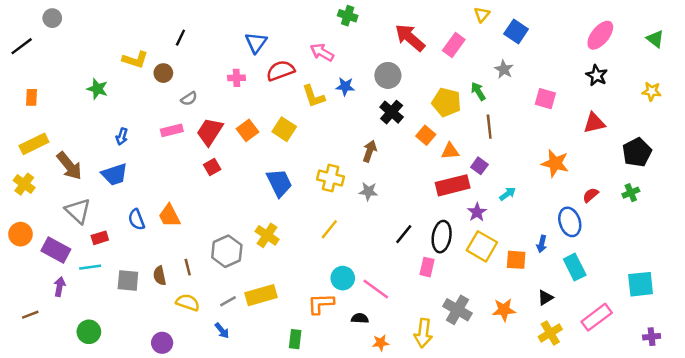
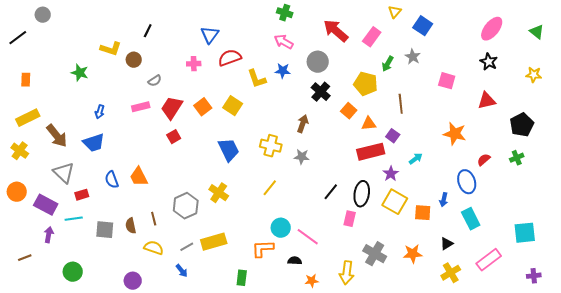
pink arrow: (322, 52) -> (284, 42), moved
green arrow: (478, 91) -> (388, 64), moved, turned -119

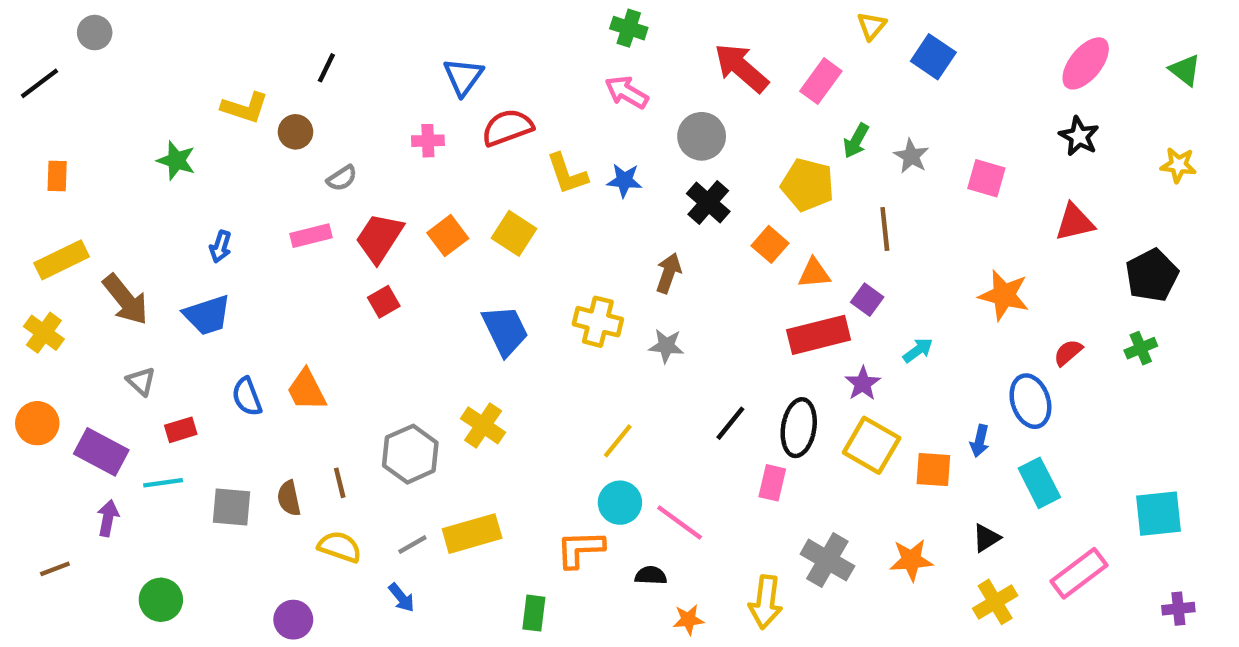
gray star: (413, 57) -> (911, 156), moved
blue star: (283, 71) -> (624, 180), moved
gray triangle: (64, 173) -> (141, 381), size x0.6
yellow line: (270, 188) -> (618, 441), moved

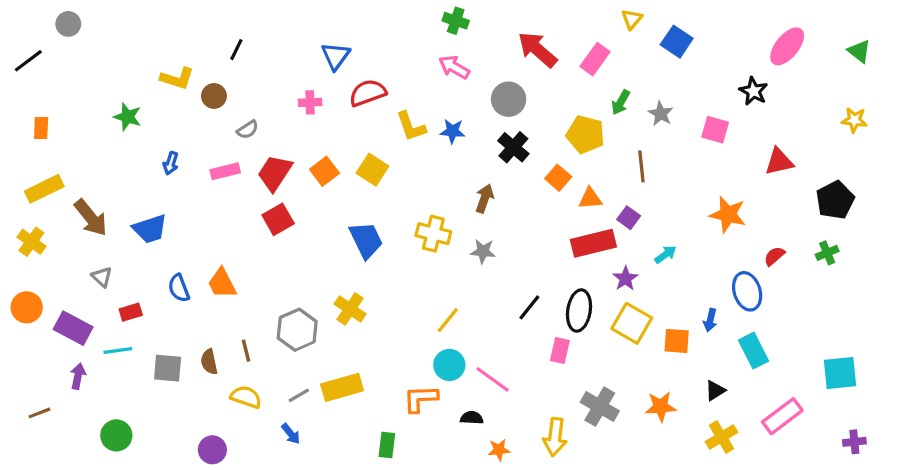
black star: (1079, 136) -> (754, 91), moved
blue arrow: (220, 247) -> (171, 163), moved
red square: (384, 302) -> (278, 219), size x1.4

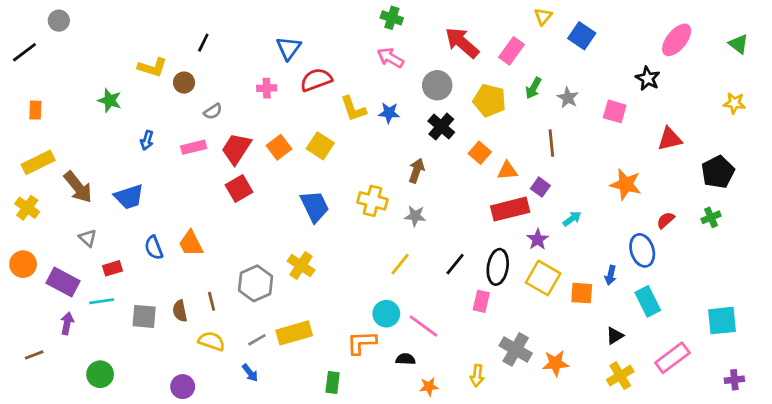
yellow pentagon: (585, 134) -> (489, 100), moved
yellow line: (448, 320) -> (400, 264), moved
orange star: (661, 407) -> (556, 363), moved
yellow arrow: (555, 437) -> (477, 376), size x0.7

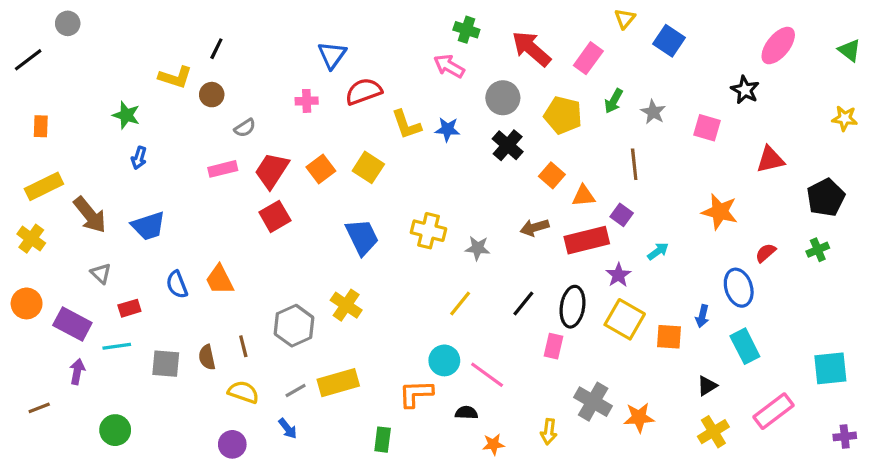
green cross: (392, 18) -> (466, 30), moved
black line: (203, 43) -> (216, 49), moved
blue arrow: (147, 140) -> (139, 158), moved
brown arrow: (417, 171) -> (535, 228), moved, turned -125
purple circle: (183, 387) -> (232, 444), moved

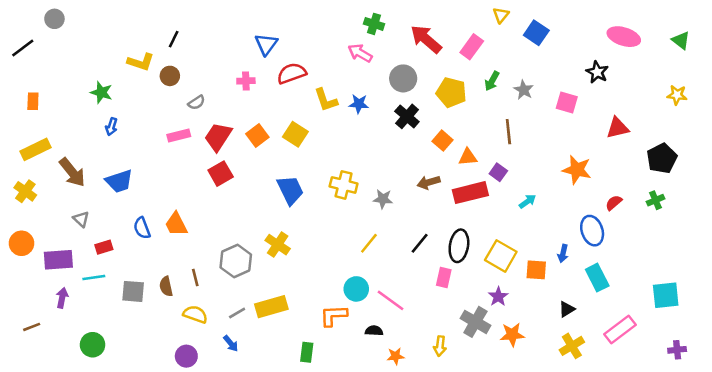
pink ellipse: (778, 46) -> (624, 37), turned 68
purple star: (618, 275) -> (498, 297), moved
purple rectangle: (72, 324) -> (58, 260), turned -32

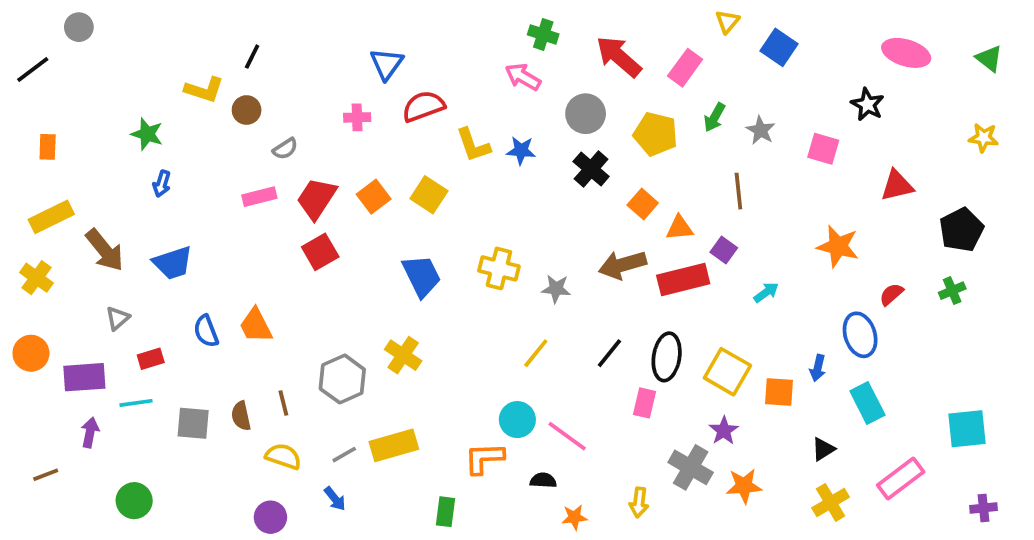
brown arrow: (429, 182) -> (622, 265), size x1.4
gray triangle: (81, 219) -> (118, 318), turned 36

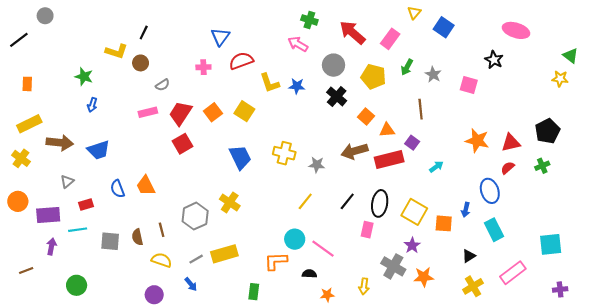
green triangle: (989, 58) -> (571, 56), moved
red triangle: (897, 186) -> (511, 143), moved
brown arrow: (105, 250) -> (60, 143), turned -45

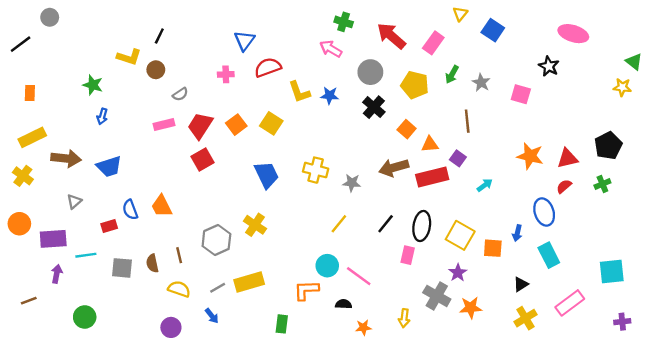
red rectangle: (86, 205) -> (109, 226), moved

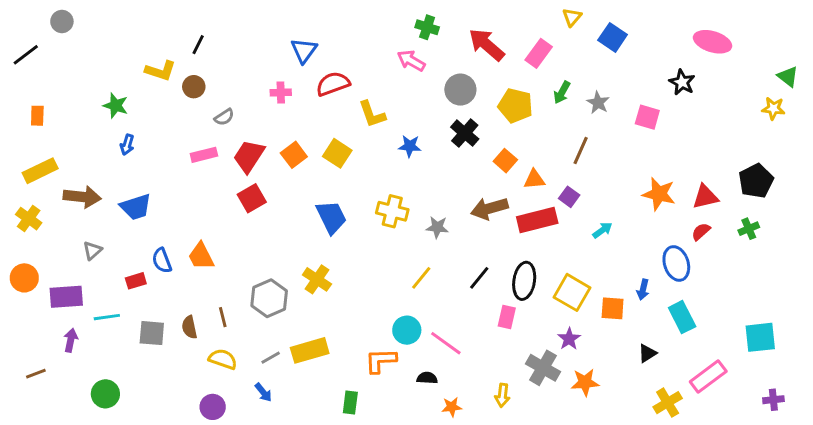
blue star: (330, 95) -> (410, 146), moved
brown line: (467, 121) -> (581, 150), turned 30
yellow cross: (525, 318) -> (668, 403), moved

